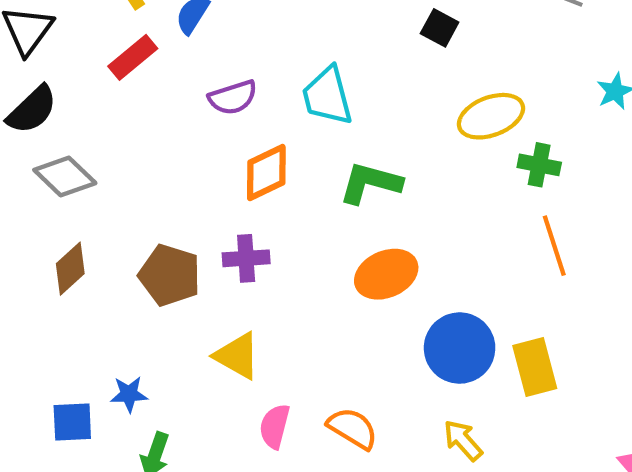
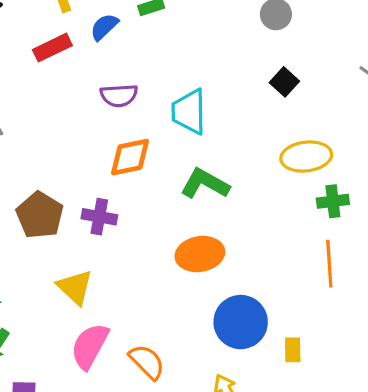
green cross: (539, 165) -> (333, 201), turned -32
yellow rectangle: (535, 367) -> (293, 350), size x0.6
pink semicircle: (275, 426) -> (90, 346), size x1.4

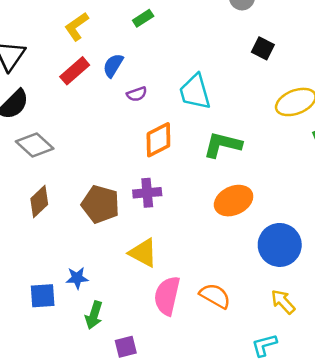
blue semicircle: (104, 27) -> (113, 65), moved
purple semicircle: (119, 95) -> (137, 94), size x0.7

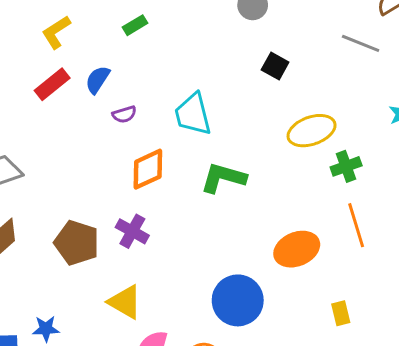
purple cross: (147, 193) -> (132, 231), turned 32
orange ellipse: (234, 201) -> (297, 249), moved
blue circle: (280, 245) -> (238, 300), moved

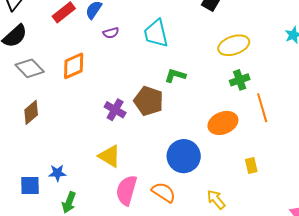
green cross: (346, 166) -> (240, 80), moved
orange diamond: (148, 169) -> (74, 66), moved
green L-shape: (223, 178) -> (175, 75), size x0.7
brown pentagon: (77, 243) -> (149, 101), moved

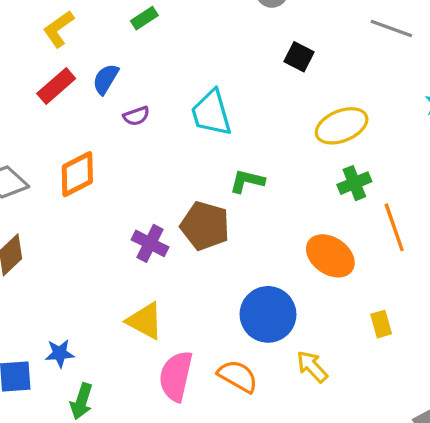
orange ellipse: (223, 123) -> (330, 256), turned 60
yellow arrow: (216, 199) -> (312, 367), moved

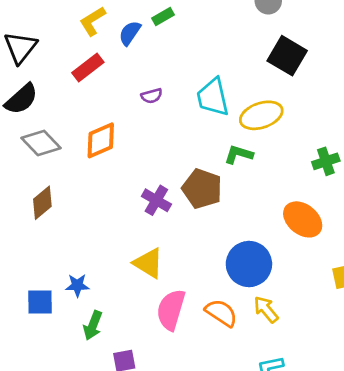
black square: (299, 57) -> (287, 56), size x1.6
blue semicircle: (106, 79) -> (130, 33), moved
yellow ellipse: (342, 126) -> (261, 115), moved
yellow arrow: (312, 367) -> (266, 309), moved

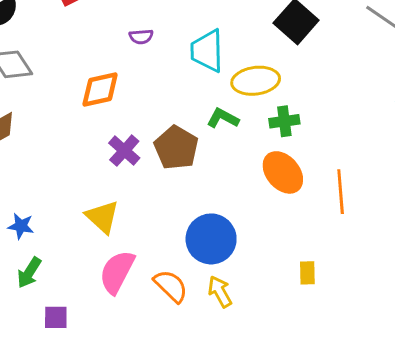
orange diamond: (101, 140) -> (100, 89), moved
green cross: (326, 161) -> (284, 121), moved
orange ellipse: (303, 219) -> (283, 172), moved

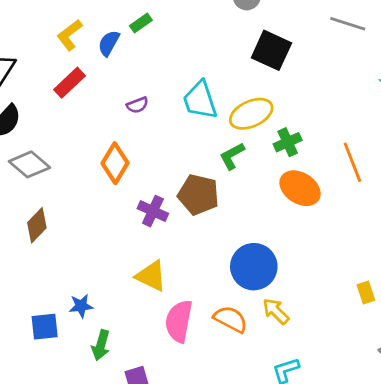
orange diamond: (100, 89) -> (115, 163), turned -30
green L-shape: (223, 118) -> (232, 156), turned -40
orange line: (341, 192) -> (352, 162), moved
yellow rectangle: (307, 273) -> (366, 292), moved

